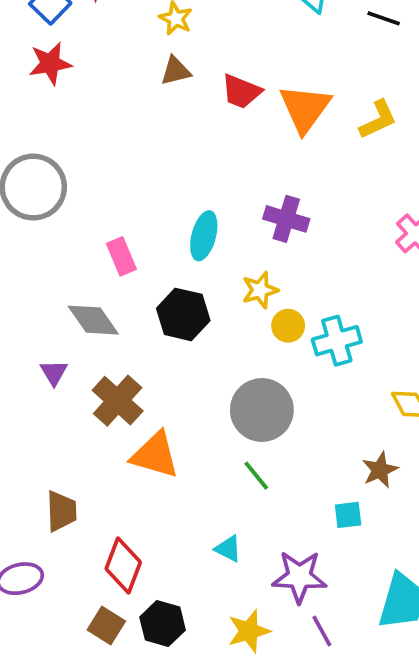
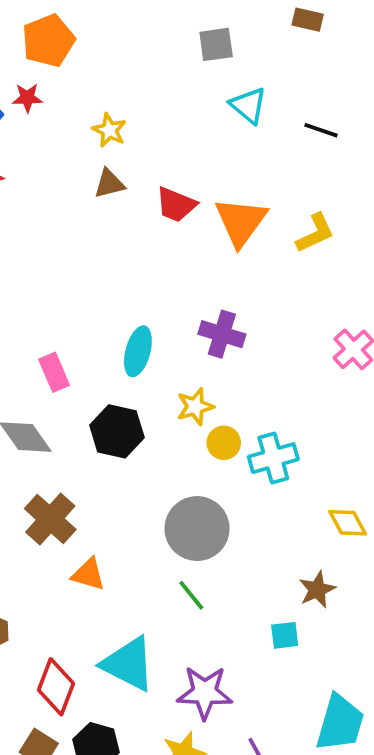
orange triangle: (155, 455) -> (88, 574), size x0.7
cyan triangle: (228, 549) -> (128, 664), moved, size x2.0
purple star: (299, 577) -> (205, 692), moved

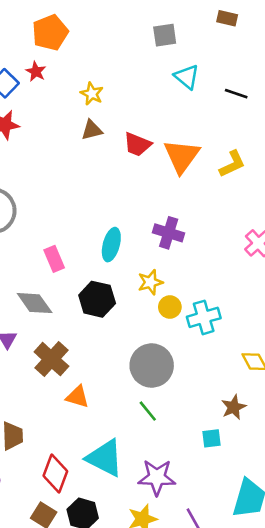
red star: (27, 98) -> (36, 72), turned 30

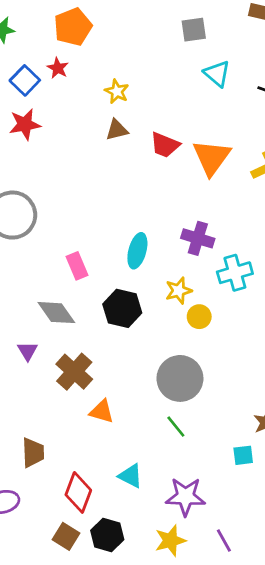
cyan cross: (204, 317) -> (235, 273), moved
cyan triangle: (105, 458) -> (131, 476), size x0.6

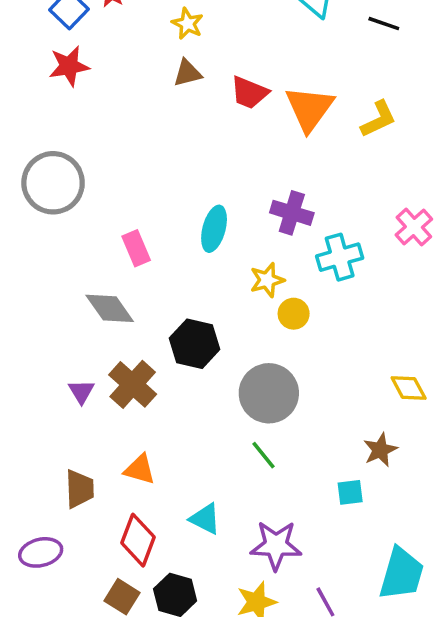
black hexagon: (122, 308) -> (195, 344), moved
purple triangle: (28, 351) -> (81, 391), moved
orange triangle: (102, 411) -> (140, 469), moved

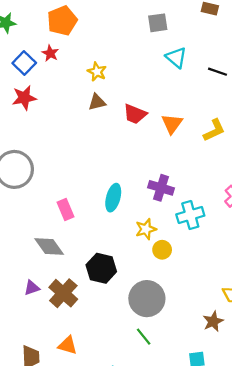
orange triangle: (310, 108) -> (172, 124), size x0.7
purple triangle: (81, 391) -> (32, 288), moved, turned 42
brown star: (380, 450) -> (213, 321), moved

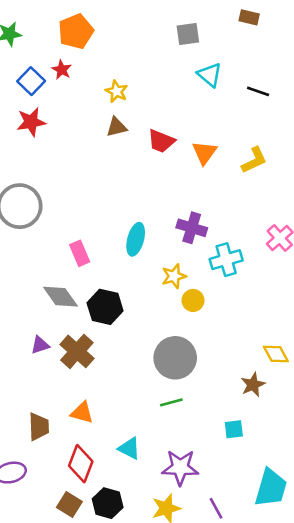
black hexagon: (101, 268) -> (105, 307), moved
green line: (144, 337) -> (171, 402), turned -66

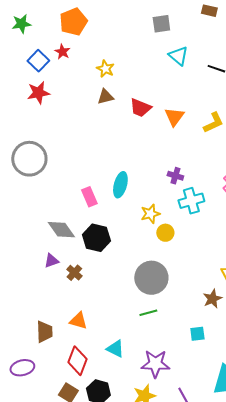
purple cross: (192, 228) -> (175, 176), moved, size x0.7
pink rectangle: (80, 253) -> (89, 197), moved
purple triangle: (40, 345) -> (51, 261), moved
brown cross: (77, 351) -> (74, 273), size x0.6

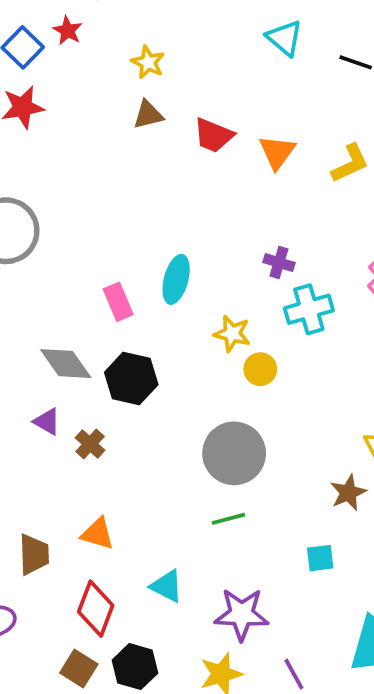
yellow star: (150, 214) -> (232, 334), turned 30
purple triangle: (51, 261) -> (47, 422), turned 49

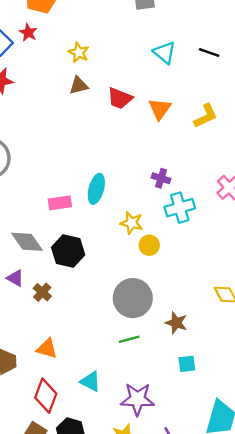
cyan triangle: (285, 38) -> (164, 53), moved
pink rectangle: (118, 302) -> (60, 203), turned -75
brown star: (348, 493) -> (176, 323), moved, turned -30

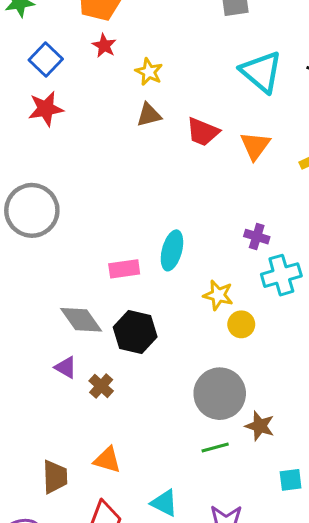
red star: (28, 33) -> (104, 46), moved
cyan triangle: (164, 53) -> (261, 72), size x1.4
brown star: (176, 323) -> (260, 426), moved

